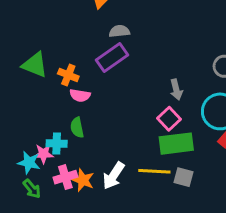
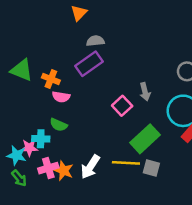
pink square: (169, 119) -> (122, 106), moved
green semicircle: (77, 128) -> (59, 125), turned -54
green rectangle: (176, 144) -> (145, 139), turned -36

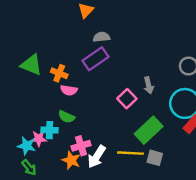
pink cross: (48, 168) -> (81, 146), moved

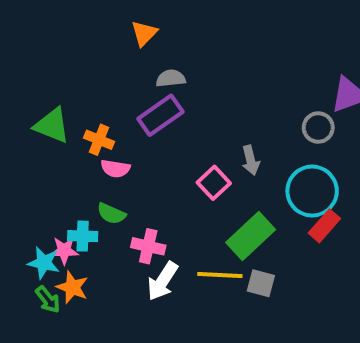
pink cross: (81, 146) -> (148, 246), moved, turned 30
orange star: (71, 160) -> (72, 287), moved

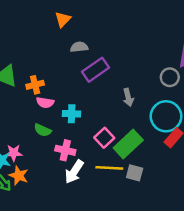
purple rectangle: (160, 115) -> (96, 70), moved
orange cross: (99, 140) -> (35, 85), turned -36
pink square: (214, 183) -> (104, 138), moved
cyan cross: (83, 236) -> (72, 114), moved

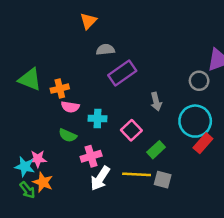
pink square: (104, 138) -> (131, 130), moved
green rectangle: (128, 144) -> (156, 150), size x0.6
pink cross: (65, 150) -> (91, 156), turned -30

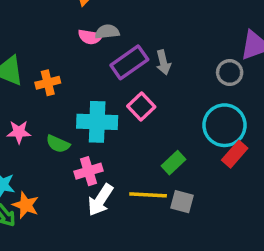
gray arrow: (156, 102) -> (163, 62), moved
pink semicircle: (70, 107) -> (90, 37), moved
cyan cross: (98, 118) -> (97, 122), size x1.6
pink square: (131, 130) -> (141, 107), moved
pink star: (38, 159) -> (19, 132), moved

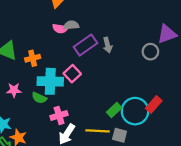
pink square: (141, 107) -> (72, 74), moved
cyan cross: (97, 122) -> (50, 81), moved
cyan circle: (225, 125) -> (135, 111), moved

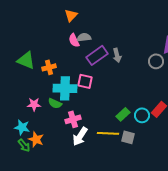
pink semicircle: (60, 29) -> (74, 40), turned 56
pink square: (72, 74) -> (85, 81), turned -35
pink star: (14, 90) -> (34, 104), moved
cyan circle: (135, 111) -> (142, 115), size x0.6

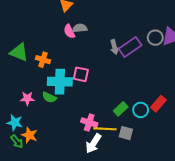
purple rectangle: (97, 55) -> (130, 47), moved
gray circle: (156, 61) -> (155, 38), moved
orange cross: (49, 67) -> (43, 60), turned 32
pink cross: (73, 119) -> (89, 123), moved, turned 35
white arrow: (80, 136) -> (93, 144), moved

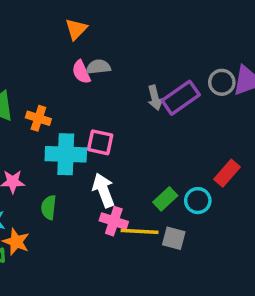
green semicircle: (49, 97) -> (49, 207), moved, turned 72
red rectangle: (158, 104) -> (227, 173), moved
white arrow: (93, 144) -> (104, 190), moved, turned 126

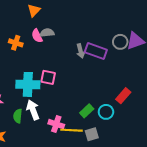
purple rectangle: (181, 98) -> (96, 51), turned 55
orange cross: (38, 118) -> (16, 43), moved
white arrow: (104, 190) -> (33, 110), moved
gray square: (174, 238) -> (92, 134), turned -32

